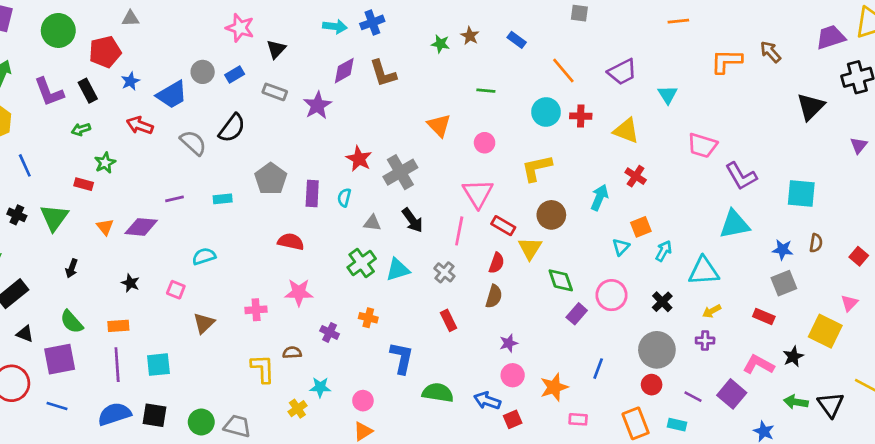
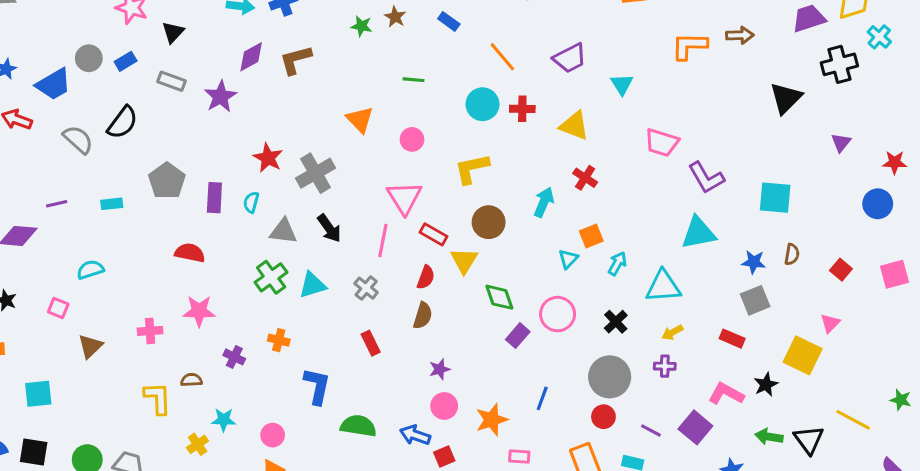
brown arrow: (771, 52) -> (740, 35), turned 130
brown L-shape: (383, 73) -> (296, 60), turned 92
gray triangle: (372, 223) -> (283, 231), size x1.4

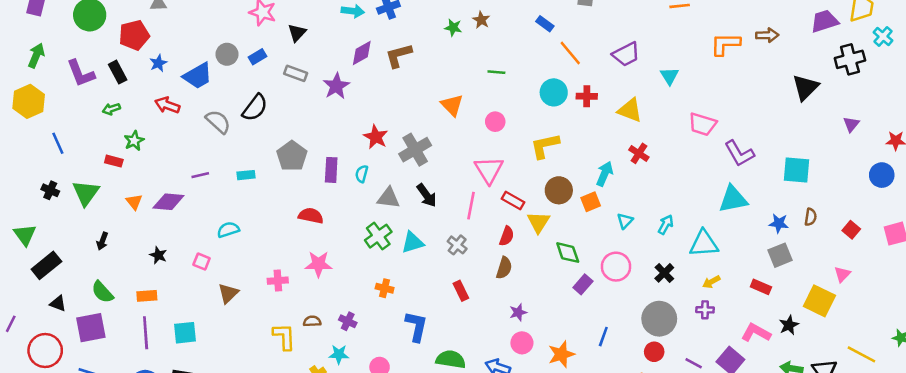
blue rectangle: (449, 21) -> (545, 24), moved
orange square: (591, 236) -> (591, 202), moved
purple cross: (234, 357) -> (348, 321), moved

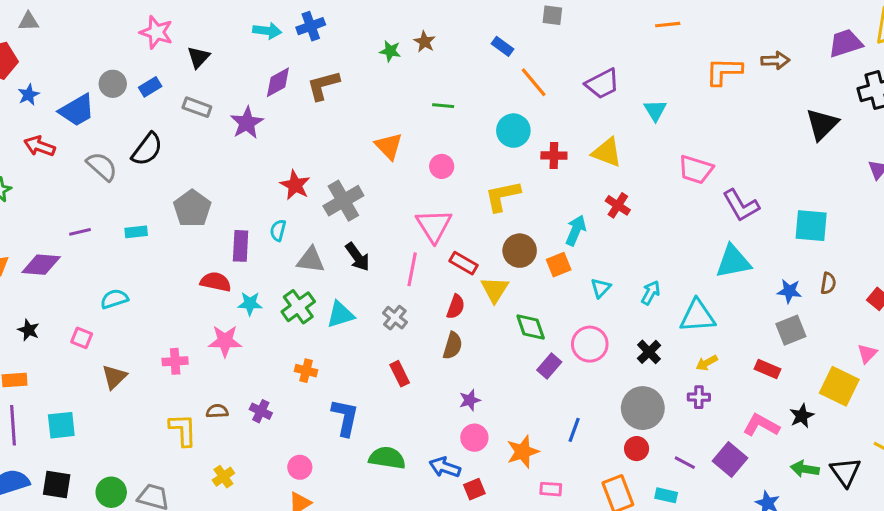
red cross: (587, 96) -> (554, 155), moved
purple rectangle: (331, 170) -> (241, 246), moved
cyan star: (339, 354) -> (250, 304), moved

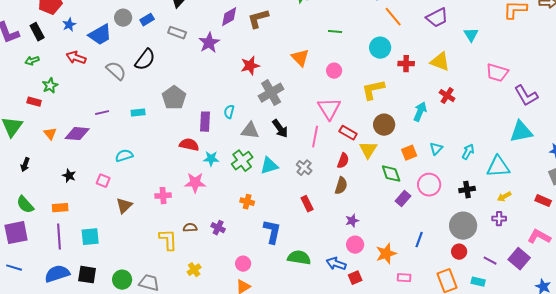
red star: (295, 185) -> (250, 66), moved, turned 30
orange square: (559, 265) -> (409, 153), moved
black cross: (649, 352) -> (467, 190), turned 35

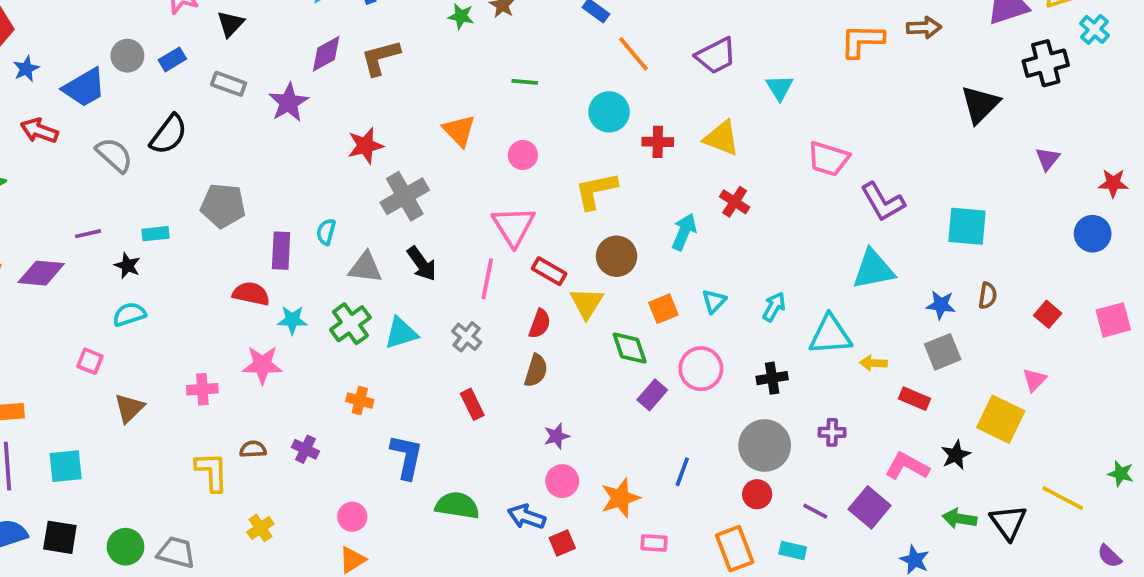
gray pentagon: (174, 98) -> (223, 206), turned -30
black star: (69, 176) -> (127, 266), moved
yellow arrow: (504, 197) -> (873, 363), moved, turned 32

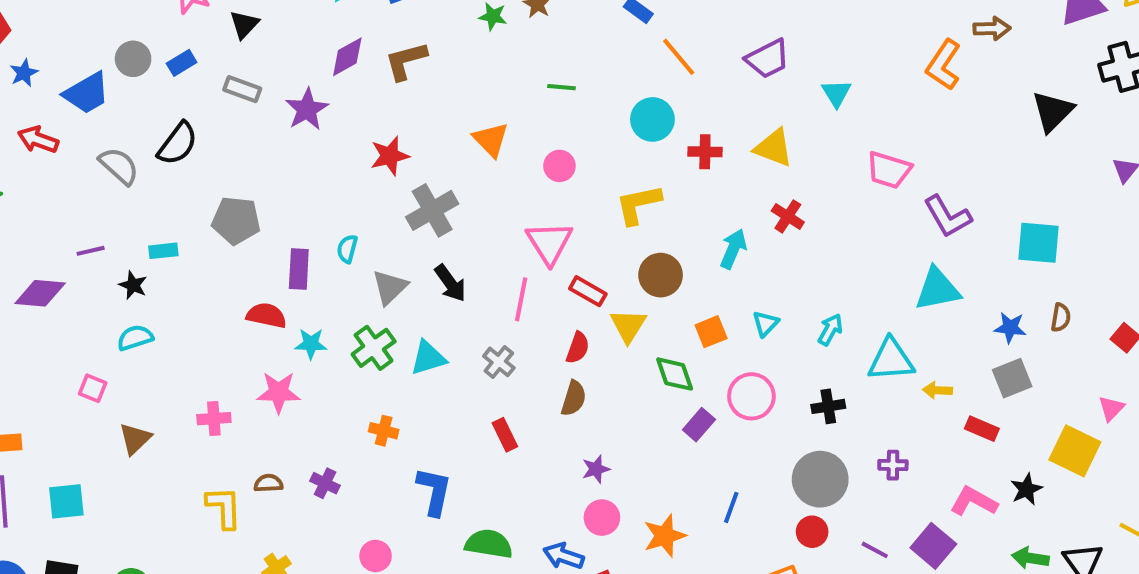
orange L-shape: (862, 41) -> (943, 65), moved, turned -57
gray triangle: (365, 267) -> (390, 287), turned -51

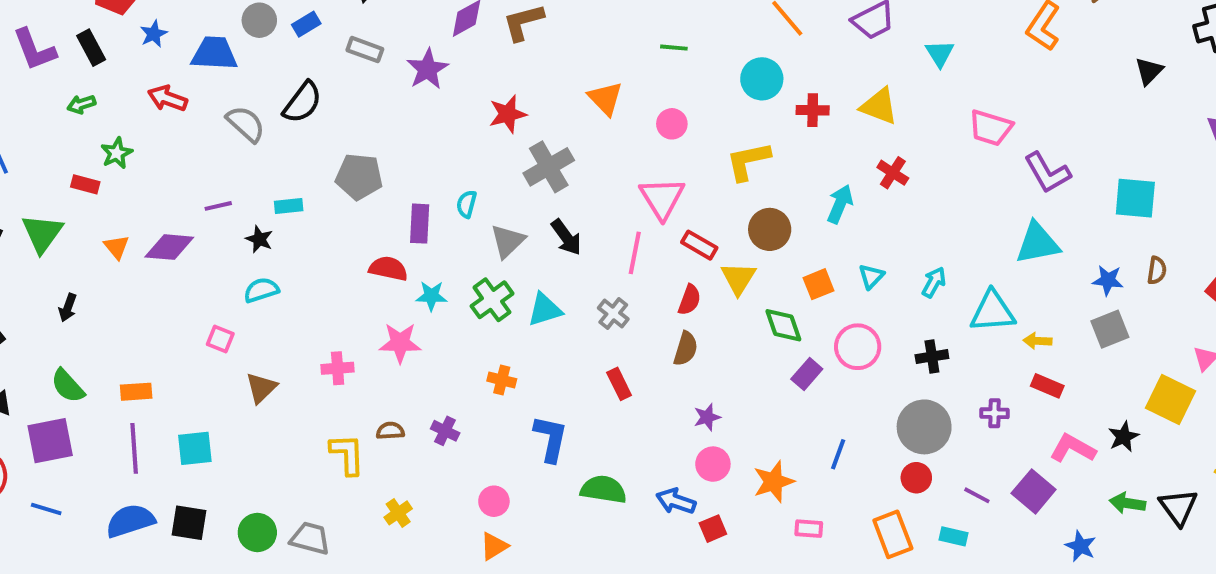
blue trapezoid: (87, 93) -> (214, 53), turned -147
black triangle: (1053, 111) -> (1149, 71), size x0.7
red rectangle: (982, 429) -> (1047, 386), moved

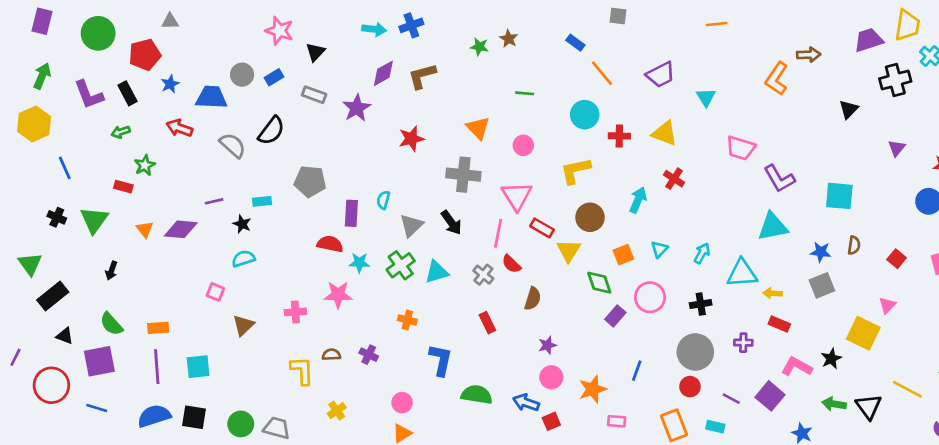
gray cross: (549, 167) -> (463, 175), moved, turned 36
red semicircle: (689, 300) -> (511, 264), moved, turned 114

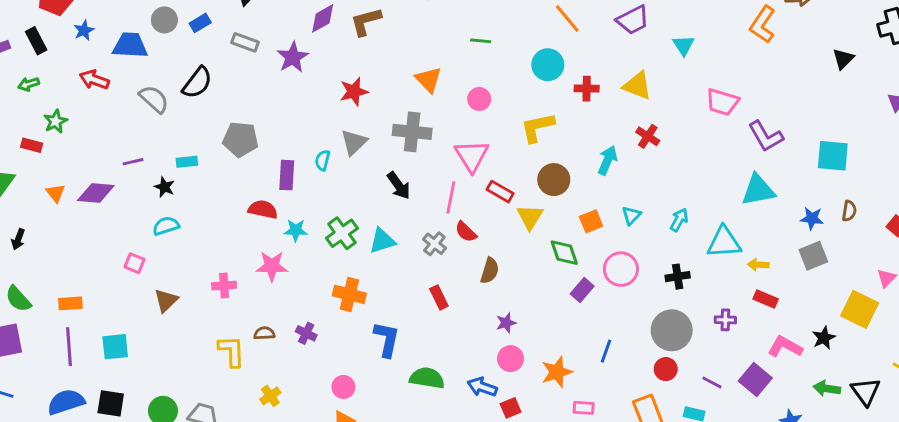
gray triangle: (411, 225) -> (354, 142), moved
orange cross: (407, 320) -> (349, 294), size x1.5

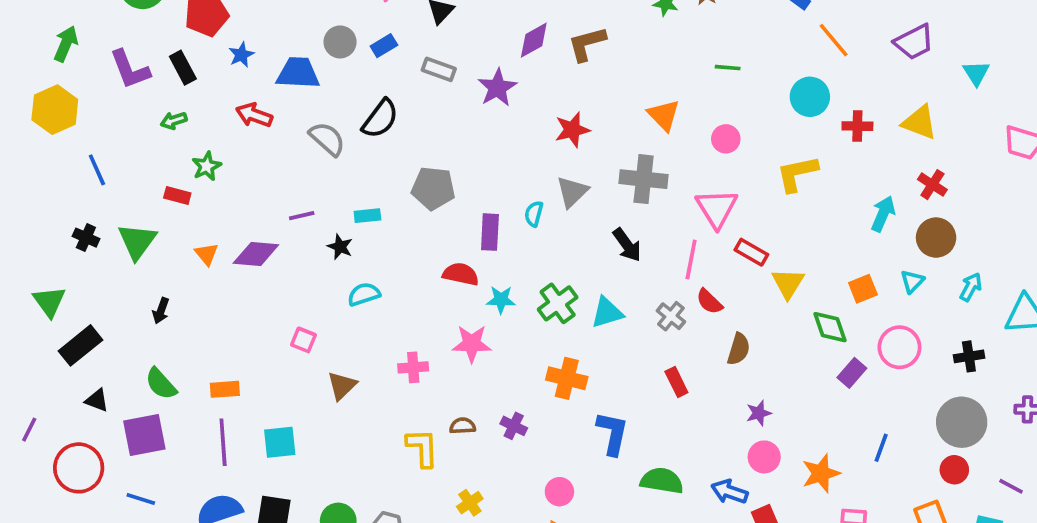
brown circle: (554, 180) -> (936, 238), moved
cyan semicircle: (166, 226) -> (364, 294), moved

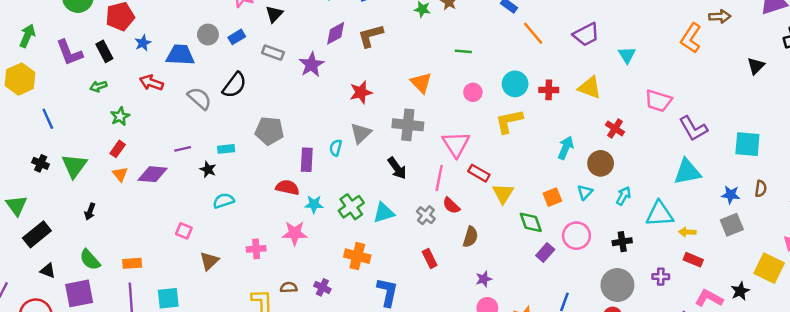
cyan circle: (810, 97) -> (515, 84), moved
pink circle: (726, 139) -> (473, 92), moved
red cross: (932, 185) -> (615, 128), moved
red rectangle: (177, 196) -> (118, 149), moved, turned -70

